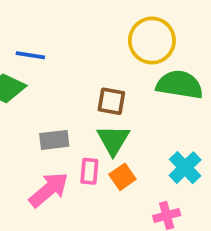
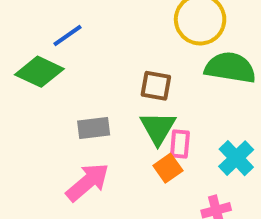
blue line: (30, 55) -> (68, 36), turned -44
pink rectangle: (89, 171) -> (180, 144), moved

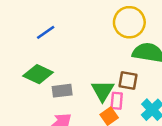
green diamond: (39, 72) -> (38, 74), moved
brown square: (156, 86) -> (128, 81), moved

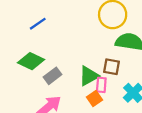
gray rectangle: (62, 91) -> (52, 76), turned -30
green triangle: (103, 91) -> (89, 76), turned 30

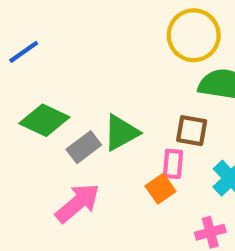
blue line: (38, 24) -> (24, 52), moved
green triangle: (89, 76) -> (121, 133), moved

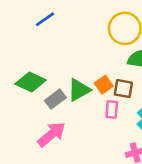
blue line: (24, 52) -> (45, 19), moved
orange square: (160, 189) -> (104, 85), moved

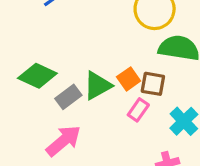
pink rectangle: (112, 109) -> (138, 110), turned 30

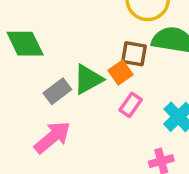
green diamond: (37, 76) -> (25, 44), moved, turned 39
brown square: (153, 84) -> (134, 54), moved

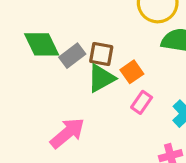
brown square: (134, 54) -> (101, 54), moved
gray rectangle: (57, 91) -> (72, 56), moved

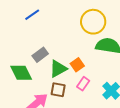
green diamond: (42, 44) -> (21, 73), moved
brown square: (101, 54) -> (58, 90), moved

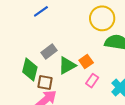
green diamond: (21, 73) -> (30, 70), turned 40
brown square: (58, 90) -> (45, 83), moved

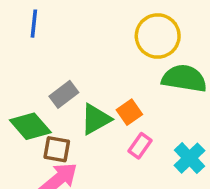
blue line: (41, 11) -> (34, 24), moved, turned -49
green diamond: (30, 70) -> (30, 126), turned -55

